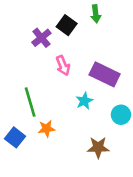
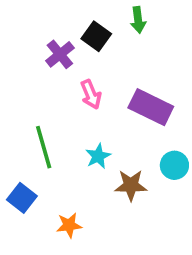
cyan star: (84, 101) -> (98, 156), moved
orange star: (47, 129) -> (69, 225), moved
brown star: (98, 148) -> (131, 185), moved

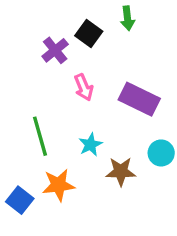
blue square: (22, 198) -> (20, 200), moved
orange star: (69, 225) -> (58, 185), moved, size x1.4

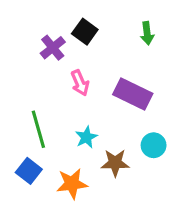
green arrow: (127, 18) -> (147, 33), moved
orange star: (58, 185) -> (72, 184), moved
blue square: (20, 200) -> (29, 171), moved

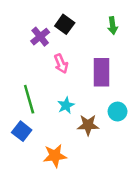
purple rectangle: (133, 94) -> (102, 72), turned 64
orange star: (72, 184) -> (55, 156), moved

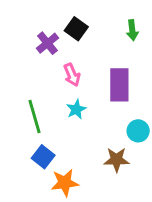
cyan star: (66, 105) -> (76, 109), moved
brown star: (88, 125) -> (117, 160), moved
blue square: (22, 131) -> (43, 157), moved

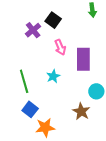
green arrow: (132, 30) -> (92, 10), moved
pink arrow: (72, 75) -> (60, 47), moved
brown star: (117, 160) -> (81, 111), turned 30

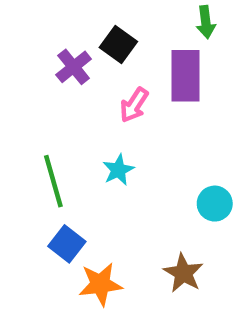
pink arrow: (60, 47) -> (134, 105), turned 56
purple rectangle: (83, 59) -> (186, 76), moved
brown star: (81, 111) -> (183, 273), moved

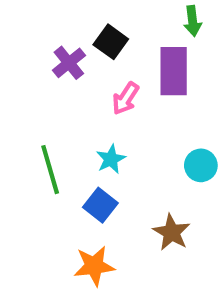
cyan circle: (215, 204) -> (201, 165), moved
blue square: (67, 244) -> (100, 205), moved
brown star: (183, 273) -> (172, 232), moved

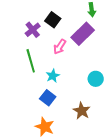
purple rectangle: (174, 71) -> (83, 34), turned 45
green line: (50, 170) -> (31, 61), moved
orange star: (94, 266) -> (45, 127), turned 30

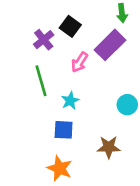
blue square: (48, 98) -> (64, 130), turned -35
brown star: (82, 111) -> (109, 147), turned -30

